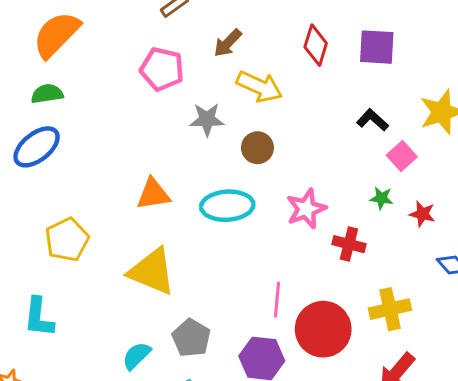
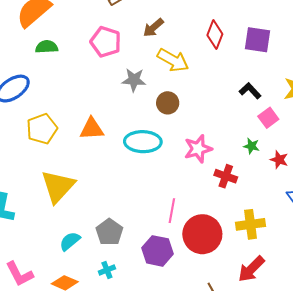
green semicircle: (47, 94) -> (47, 47), moved
yellow pentagon: (67, 240) -> (42, 129), moved
yellow triangle: (152, 272) -> (58, 186), moved, turned 45

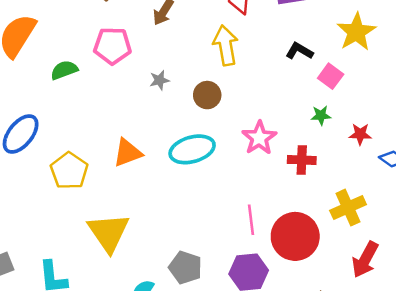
green semicircle: (47, 47) -> (64, 70), moved
yellow arrow: (173, 60) -> (226, 45), moved, turned -112
gray star: (134, 80) -> (159, 80), size x0.7
red star: (279, 160) -> (360, 134), moved

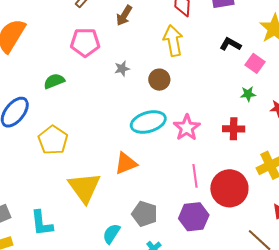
green semicircle: (64, 70) -> (54, 81), moved
pink star: (259, 138) -> (187, 128), moved
orange triangle: (128, 153) -> (126, 163), moved

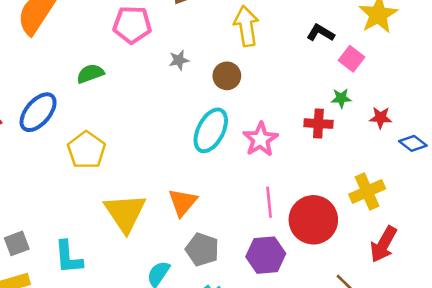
cyan ellipse: (148, 122) -> (211, 130), turned -48
red cross: (234, 129) -> (318, 124), moved
orange triangle: (126, 163) -> (183, 202), moved, turned -30

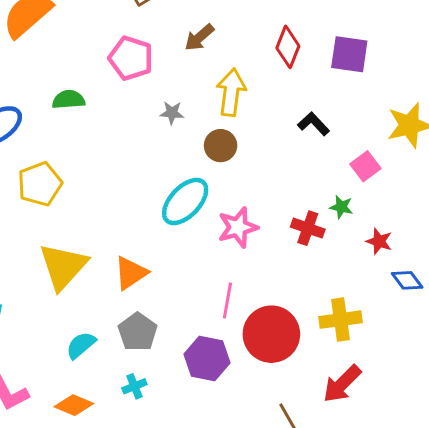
yellow arrow: (246, 26) -> (231, 92), moved
black L-shape: (320, 33) -> (314, 124), moved

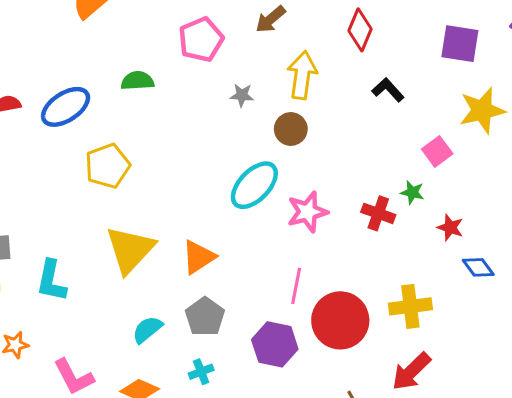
purple square: (349, 54) -> (460, 44), moved
pink pentagon: (131, 58) -> (201, 40), turned 30
black L-shape: (314, 124) -> (388, 90), moved

